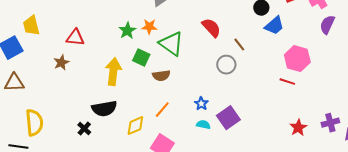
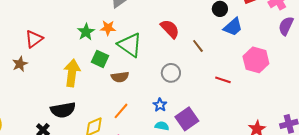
red triangle: (75, 38) -> (34, 39), turned -42
gray circle: (226, 65) -> (171, 73), moved
red line: (287, 82) -> (223, 80), moved

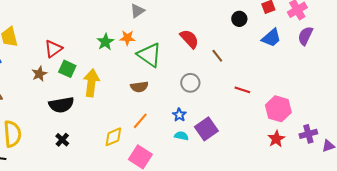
blue trapezoid: (233, 27) -> (271, 38), moved
green square: (100, 59) -> (67, 69), moved
pink hexagon: (256, 60) -> (278, 109), moved
black semicircle: (63, 110) -> (61, 105), moved

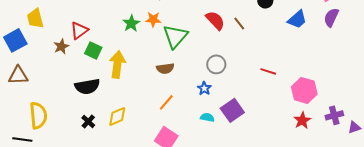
green triangle: (149, 55) -> (175, 36), turned 36
brown line: (217, 56) -> (239, 23), moved
brown star: (39, 74) -> (61, 46), moved
blue star: (179, 115) -> (204, 88), moved
yellow diamond: (113, 137) -> (117, 116), moved

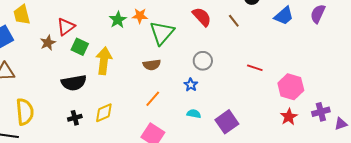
brown line: (239, 23) -> (234, 21), moved
purple square: (232, 110) -> (227, 122), moved
black cross: (88, 121) -> (75, 118), turned 32

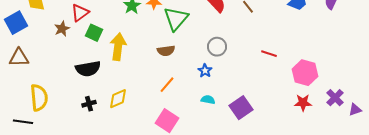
purple cross: (321, 112) -> (335, 98), turned -30
red star: (289, 117) -> (303, 103), turned 30

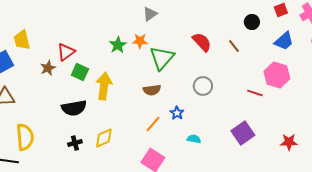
blue star: (205, 71) -> (177, 113), moved
pink hexagon: (305, 73) -> (277, 75), moved
purple square: (241, 108) -> (243, 133), moved

